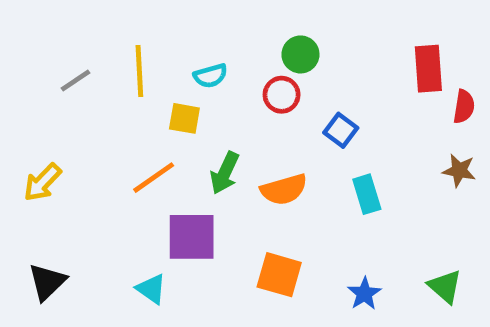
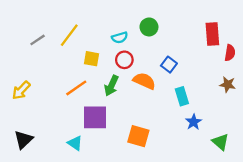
yellow line: (139, 71) -> (69, 35), turned 40
cyan semicircle: (210, 76) -> (120, 38), moved
red circle: (282, 95) -> (124, 60), moved
orange semicircle: (284, 189) -> (144, 81), moved, turned -140
blue star: (364, 294) -> (194, 122), moved

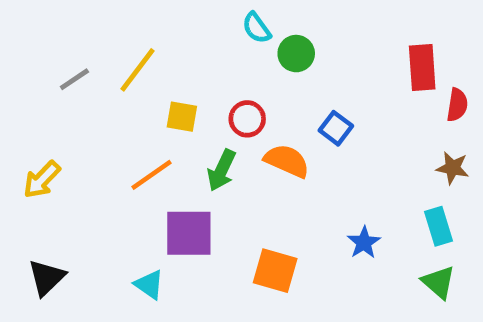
cyan semicircle: (120, 38) -> (257, 28), moved, turned 70
cyan rectangle: (182, 96) -> (439, 226), moved
blue star: (194, 122) -> (364, 243), moved

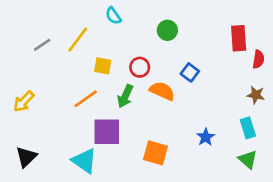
cyan semicircle: (257, 28) -> (113, 16), moved
cyan triangle: (149, 285) -> (84, 161), size x1.5

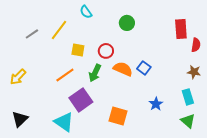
blue square: (190, 72) -> (144, 68), moved
purple square: (107, 132) -> (81, 100), turned -35

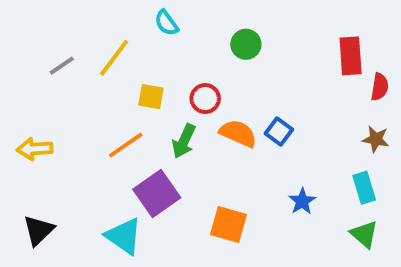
yellow arrow: (18, 77) -> (35, 149), turned 42

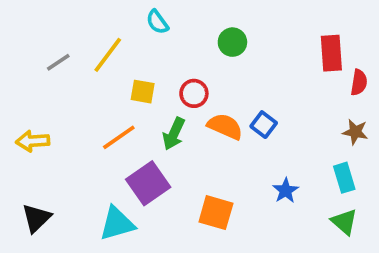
cyan triangle: (124, 236) -> (117, 224), turned -51

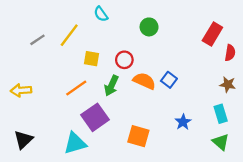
red rectangle: (331, 53) -> (212, 34), turned 35

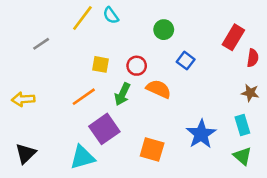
yellow line: (69, 35) -> (82, 18), moved
blue square: (169, 80) -> (186, 61), moved
blue star: (183, 122) -> (201, 134), size x1.6

